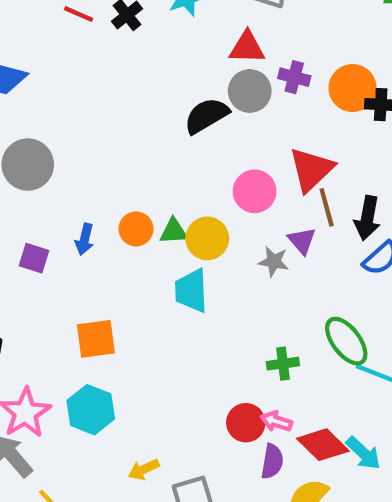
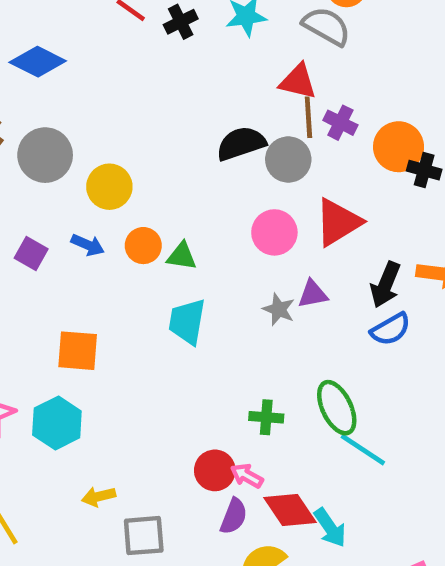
gray circle: (250, 91) -> (288, 160), moved
brown line: (327, 207) -> (308, 117), moved
yellow circle: (207, 238) -> (109, 187), moved
blue arrow: (85, 239) -> (88, 245), turned -92
purple triangle: (302, 241) -> (313, 294), turned 48

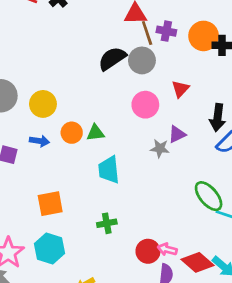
red triangle: (338, 222) -> (180, 89), size x0.6
green cross: (266, 417) -> (107, 223), moved

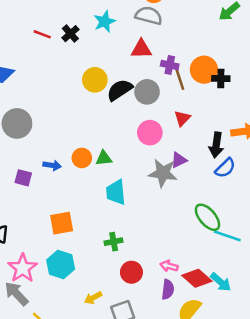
brown line: (147, 33) -> (180, 79), moved
yellow circle: (43, 104) -> (95, 80), moved
gray star: (160, 148) -> (163, 173), size x1.6
red circle: (148, 251) -> (131, 272), moved

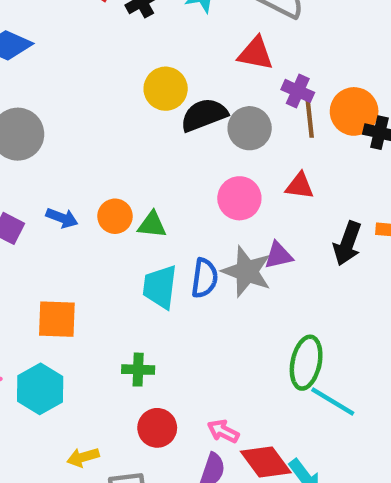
red triangle: (182, 118) -> (300, 186), turned 42
blue semicircle: (225, 168) -> (204, 278), moved, turned -50
green ellipse: (207, 217) -> (306, 363), turned 40

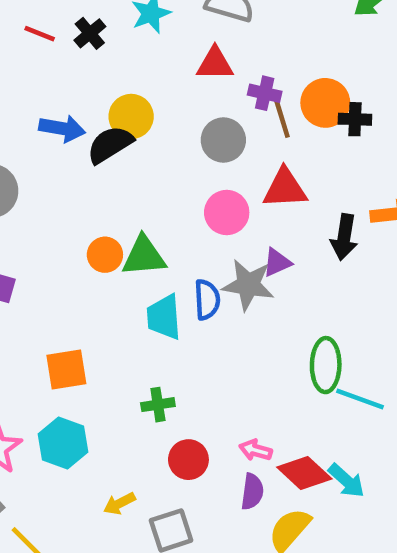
black semicircle: (204, 115) -> (110, 145), moved
red triangle: (300, 186) -> (285, 188), size x1.5
blue arrow: (62, 218) -> (62, 128), moved, size x1.4
green triangle: (152, 225) -> (144, 256), size x1.5

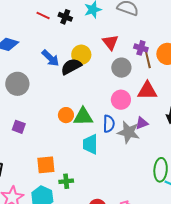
black cross: (90, 33) -> (65, 17), turned -32
red triangle: (215, 64) -> (110, 42), moved, turned 48
blue arrow: (62, 128) -> (50, 58), turned 30
blue semicircle: (207, 300) -> (109, 124), moved
green cross: (158, 405) -> (66, 181), moved

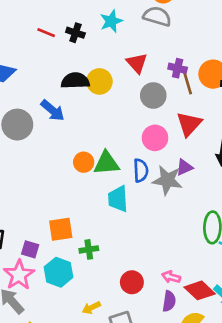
blue arrow: (50, 58) -> (53, 110), moved
black semicircle: (71, 66) -> (75, 81), moved, turned 30
red triangle: (147, 91) -> (189, 124), turned -45
purple square: (19, 127) -> (30, 249), moved

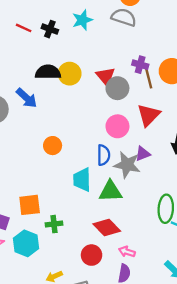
red triangle: (137, 63) -> (106, 76), moved
green triangle: (106, 163) -> (110, 191), moved
red diamond: (200, 290) -> (107, 227), moved

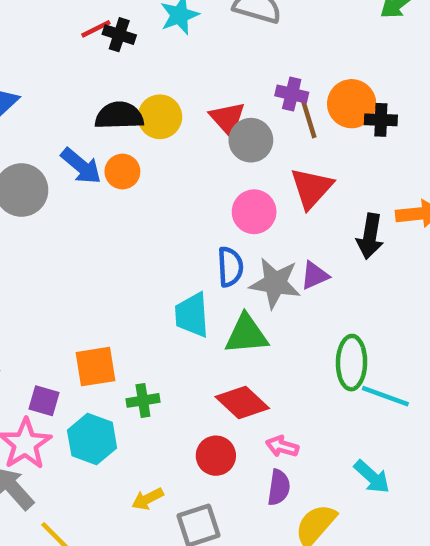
red line: (24, 28) -> (96, 29), moved, turned -49
orange circle: (53, 146) -> (122, 172), moved
purple triangle: (143, 154) -> (315, 275), moved

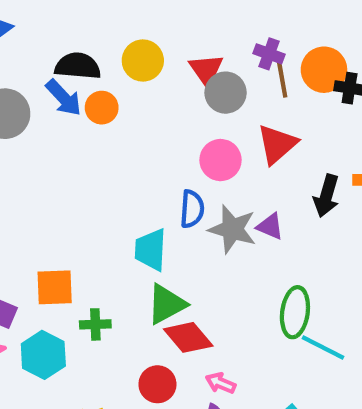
black semicircle: (119, 116) -> (78, 66), moved
purple triangle: (315, 275) -> (270, 226), turned 40
green triangle: (246, 334) -> (166, 304), moved, turned -30

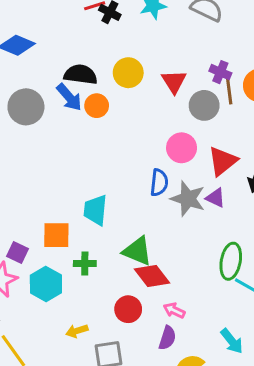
gray circle: (226, 93) -> (204, 105), moved
red triangle: (277, 144) -> (223, 161), moved
cyan trapezoid: (151, 250) -> (95, 210), moved
green triangle: (166, 304) -> (137, 251), turned 48

